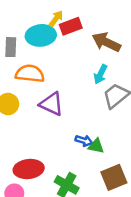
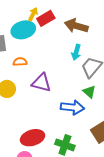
orange semicircle: (30, 74) -> (20, 62), size x0.6
blue arrow: (84, 141) -> (72, 107), size x1.6
green triangle: (96, 146) -> (89, 92), moved, turned 40

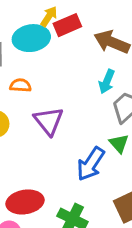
purple triangle: (41, 83) -> (49, 121), turned 30
blue arrow: (72, 107) -> (91, 164), turned 110

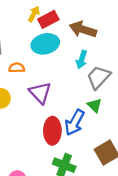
cyan ellipse: (31, 38) -> (45, 44), moved
red ellipse: (25, 202) -> (52, 131), moved, turned -75

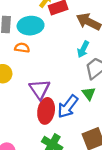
cyan ellipse: (45, 44) -> (31, 26), moved
purple triangle: (40, 93) -> (40, 89), moved

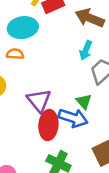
green triangle: (89, 94) -> (84, 101), moved
blue arrow: (68, 107) -> (73, 118), turned -105

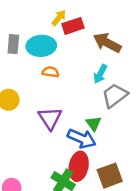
orange semicircle: (15, 54) -> (51, 72), moved
red ellipse: (48, 125) -> (79, 166), moved

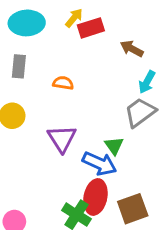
brown arrow: (107, 43) -> (132, 49), size x0.7
gray rectangle: (13, 44) -> (19, 66), moved
cyan ellipse: (41, 46) -> (27, 23), moved
cyan arrow: (100, 74) -> (147, 82), moved

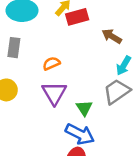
orange semicircle: (63, 83) -> (51, 63), turned -36
purple triangle: (62, 139) -> (54, 93), moved
green triangle: (114, 146) -> (84, 108), moved

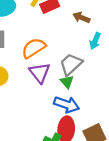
orange semicircle: (51, 63) -> (34, 48), size x1.6
gray trapezoid: (117, 91) -> (71, 64), moved

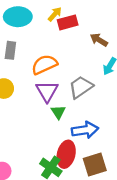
green triangle: (67, 82) -> (58, 112), moved
blue arrow: (67, 105) -> (85, 130), moved, turned -35

